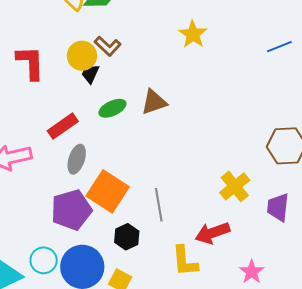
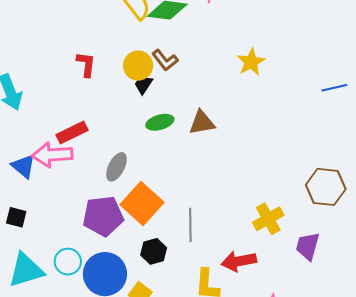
red L-shape: (30, 63) -> (86, 64), size x0.7
red rectangle: (63, 126) -> (72, 132), moved

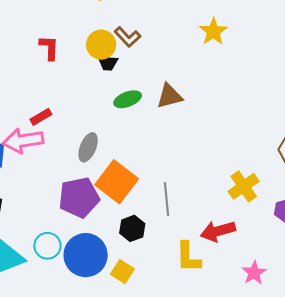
black trapezoid: (143, 84) -> (108, 63), turned -115
red rectangle: (72, 132) -> (41, 117), size x0.7

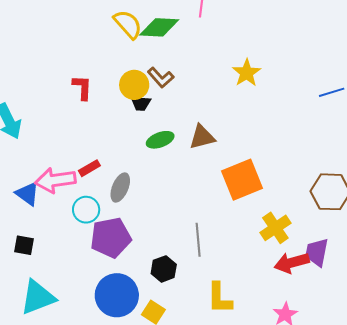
red rectangle: (41, 117) -> (89, 168), moved
orange square: (117, 182) -> (242, 180), moved, turned 30
red arrow: (218, 231) -> (292, 263), moved
cyan circle: (47, 246) -> (86, 210), moved

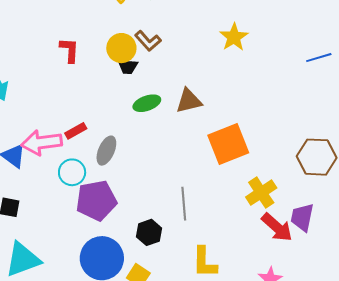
red arrow: (292, 263) -> (277, 227), turned -124

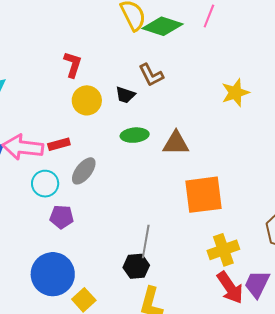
yellow circle: (121, 48) -> (87, 100), moved
purple pentagon: (96, 200) -> (62, 217), size x0.6
black hexagon: (149, 232) -> (136, 266), moved

